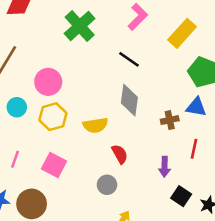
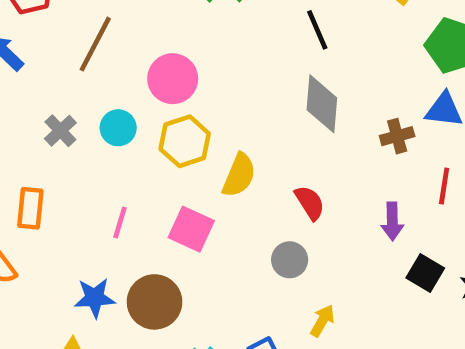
black line: (129, 59) -> (317, 30), turned 35
yellow semicircle: (95, 125) -> (239, 175), moved, turned -55

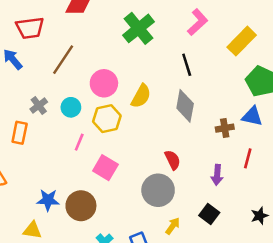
yellow semicircle: (239, 175) -> (141, 96), moved
orange rectangle: (30, 208) -> (20, 133), moved
pink line: (120, 222) -> (79, 142), moved
gray circle: (290, 260) -> (158, 190), size x1.6
black square: (425, 273) -> (209, 214), moved

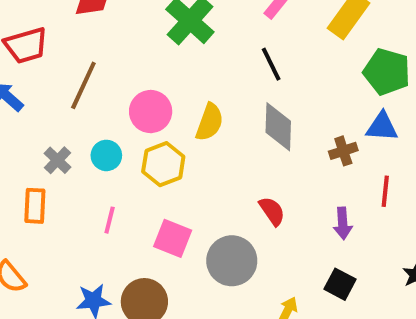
pink line: (79, 142) -> (110, 220), moved
gray circle: (158, 190) -> (232, 261), moved

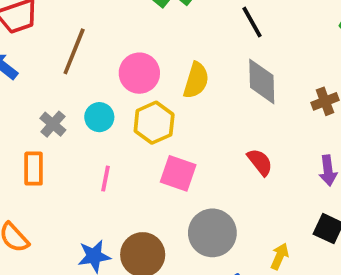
pink square: (173, 238) -> (178, 173), moved
gray circle: (232, 261) -> (212, 233), moved

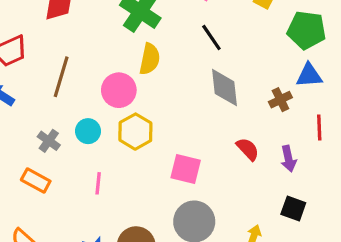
yellow semicircle: (196, 80) -> (150, 59), moved
red semicircle: (260, 162) -> (248, 149), moved
orange rectangle: (34, 169) -> (36, 181), turned -56
pink square: (178, 173) -> (186, 169), moved

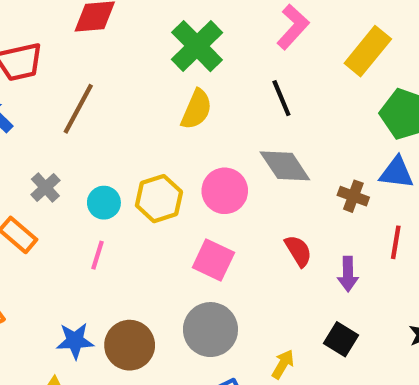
gray diamond: (225, 88) -> (285, 166), turned -39
pink circle: (119, 90) -> (225, 191), moved
brown cross: (280, 100) -> (353, 196), turned 35
cyan circle: (88, 131) -> (104, 203), moved

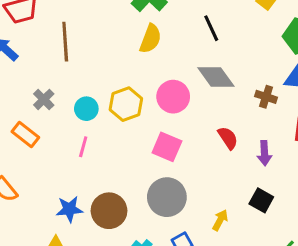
brown line: (78, 109) -> (65, 42), turned -30

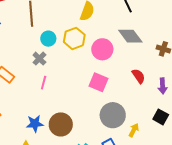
gray cross: (44, 99) -> (39, 59), moved
yellow hexagon: (126, 104) -> (74, 38), moved
cyan circle: (86, 109) -> (48, 39), moved
gray circle: (167, 197) -> (113, 115), moved

